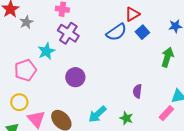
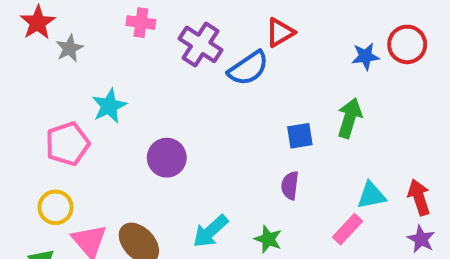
blue square: (142, 32) -> (300, 136), moved, turned 32
purple cross: (68, 33) -> (201, 44), moved

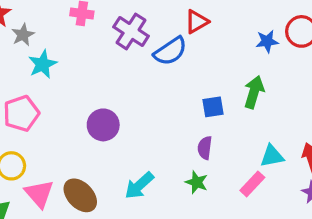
cyan star: (109, 106) -> (43, 64), moved
green star: (268, 239) -> (197, 182), moved

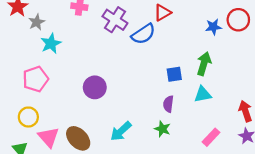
cyan triangle: (272, 156) -> (203, 94), moved
pink rectangle: (252, 184) -> (211, 137), moved

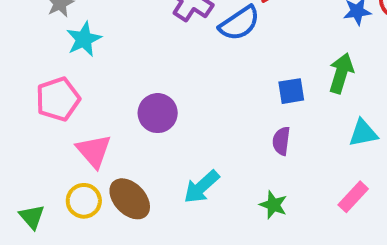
cyan triangle: (203, 94) -> (363, 133), moved
yellow circle: (28, 117) -> (84, 201), moved
green star: (162, 129) -> (273, 205), moved
pink triangle: (49, 137) -> (94, 151), moved

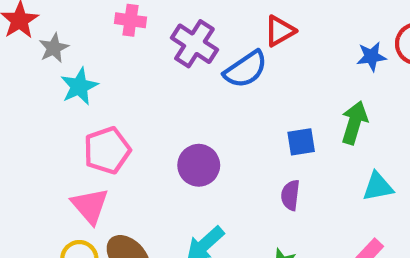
pink pentagon: (58, 99) -> (107, 150), moved
purple circle: (158, 113) -> (199, 165), moved

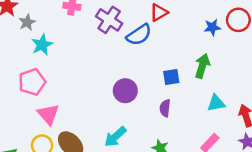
pink pentagon: (107, 150) -> (32, 82), moved
purple circle: (199, 165) -> (125, 91), moved

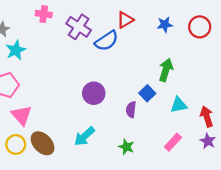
blue star: (212, 27) -> (165, 25), moved
blue square: (171, 77) -> (147, 93), moved, turned -35

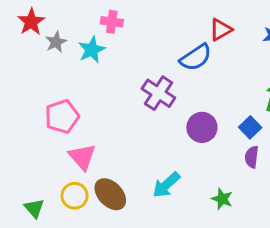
purple cross: (79, 27) -> (158, 93), moved
cyan star: (16, 50) -> (92, 50), moved
purple circle: (94, 93) -> (202, 127), moved
purple semicircle: (131, 110) -> (252, 157), moved

